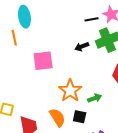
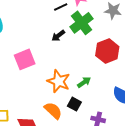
black square: (80, 117) -> (74, 104), turned 32

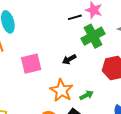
black arrow: (58, 36) -> (69, 59), moved

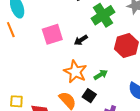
pink square: (31, 64) -> (52, 34), moved

